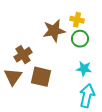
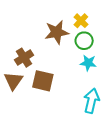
yellow cross: (77, 20) -> (81, 21), turned 32
cyan star: (84, 69) -> (88, 63), moved

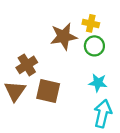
yellow cross: (81, 21) -> (91, 23), turned -32
cyan star: (88, 63) -> (98, 83), moved

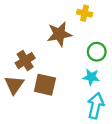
yellow cross: (91, 23) -> (85, 13), moved
green circle: (94, 46) -> (97, 52), moved

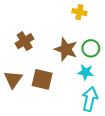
brown star: (59, 34) -> (66, 49), moved, turned 30
brown cross: (25, 61) -> (25, 41), moved

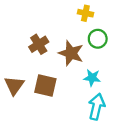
brown cross: (25, 41) -> (39, 44), moved
green circle: (91, 48) -> (98, 39), moved

